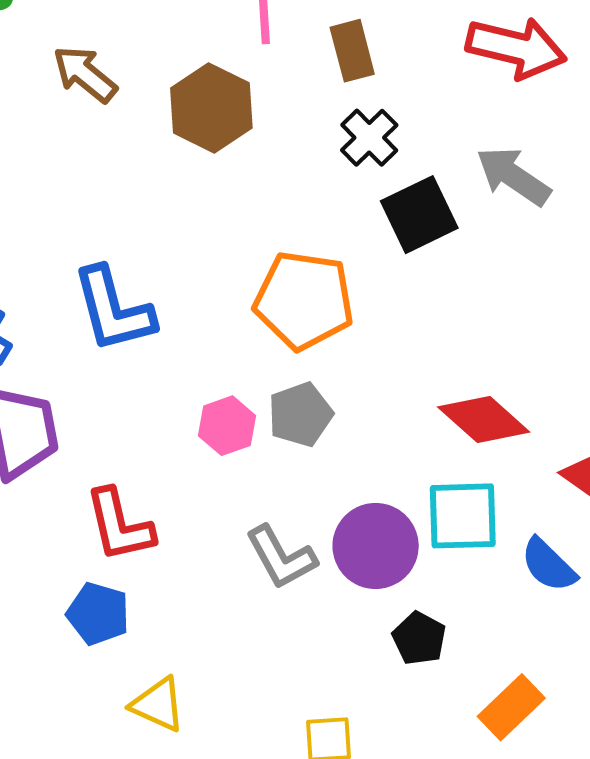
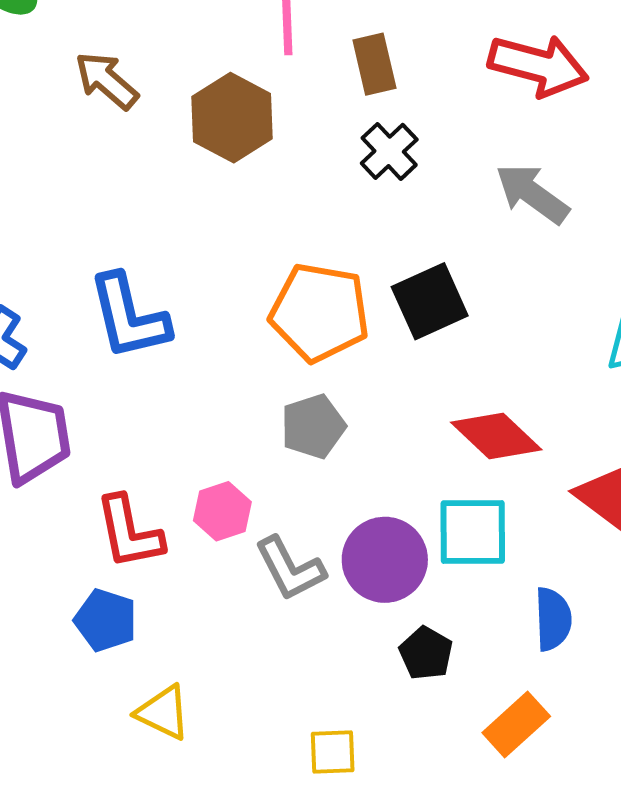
black square: (419, 215) -> (430, 301), moved
pink hexagon: (227, 426) -> (222, 511), moved
blue semicircle: (549, 565) -> (553, 619), moved, turned -138

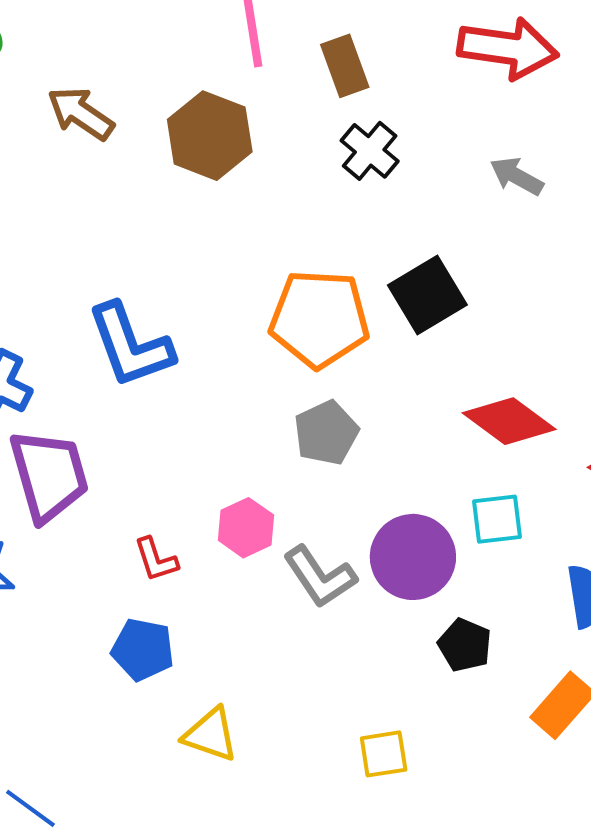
gray arrow: (532, 194) -> (517, 176), size x0.7
red L-shape: (129, 532) -> (156, 560), size x0.6
cyan square: (473, 532) -> (497, 519), size x0.7

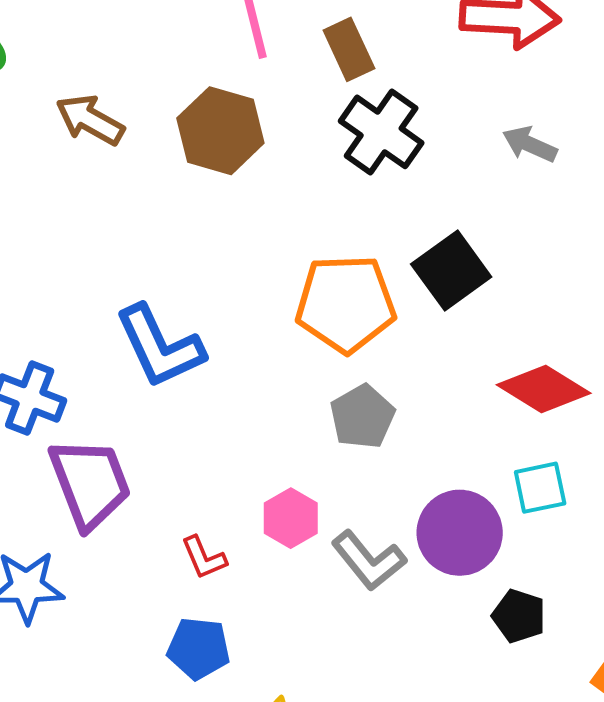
black cross: (370, 151) -> (381, 132), size x1.4

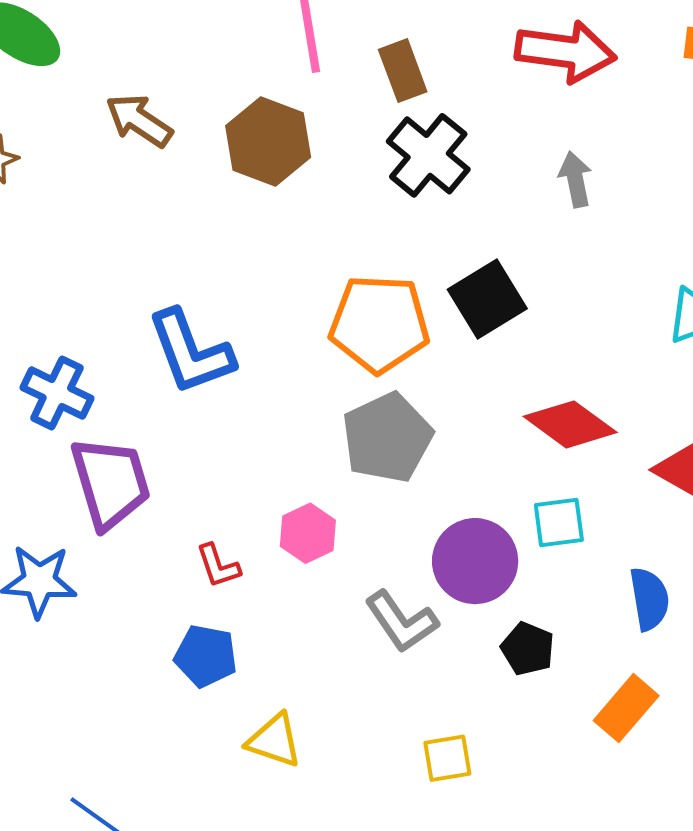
gray arrow: (530, 144) -> (575, 179), turned 50
gray pentagon: (362, 417) -> (387, 438), size x1.4
gray L-shape: (369, 561) -> (401, 622), moved

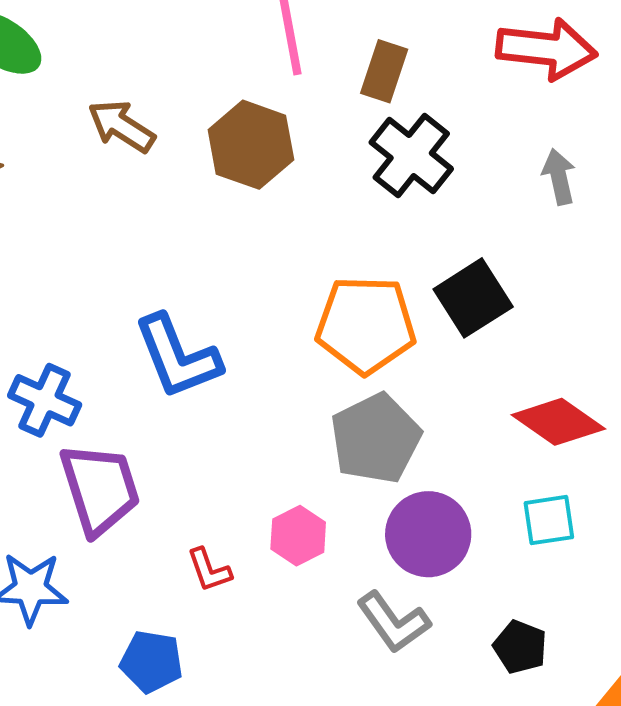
brown rectangle: (403, 71) -> (384, 71), turned 40
purple circle: (475, 561) -> (428, 534), moved
blue pentagon: (206, 656) -> (151, 662), moved

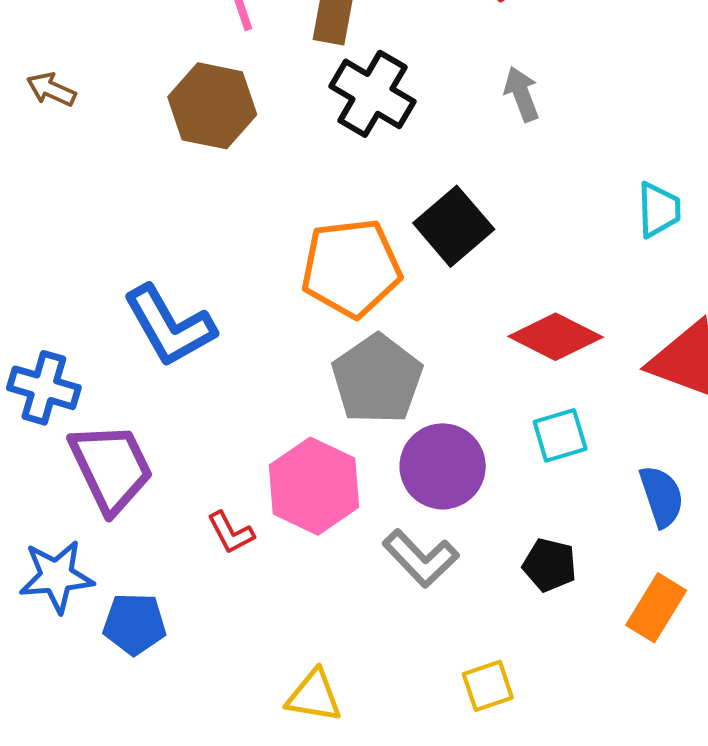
brown arrow: (121, 126) -> (51, 89), moved, size x0.7
pink hexagon: (298, 536) -> (314, 486), size x1.6
blue pentagon: (151, 662) -> (135, 624), moved

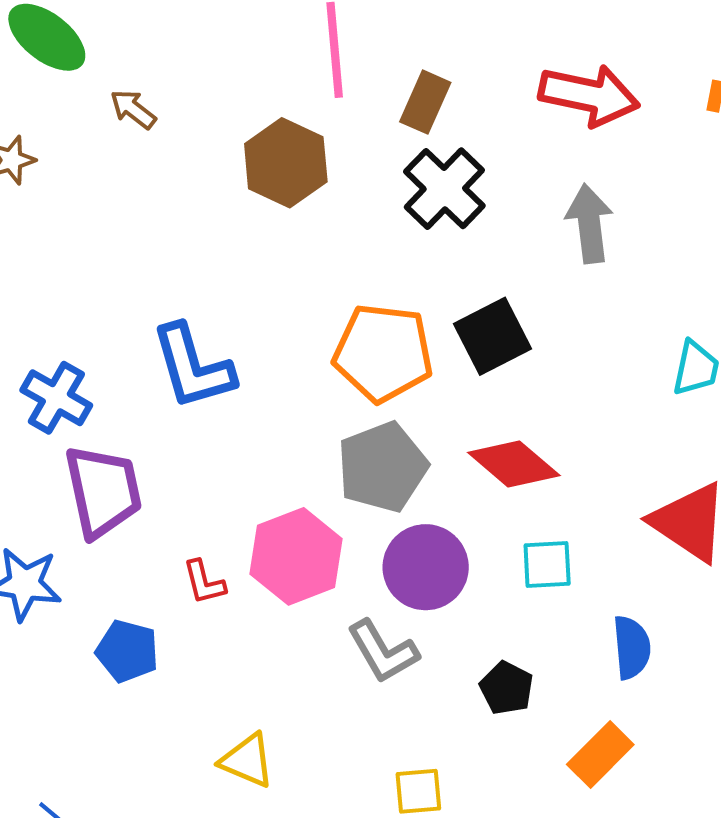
gray arrow: (522, 94) -> (589, 224), size x1.4
red diamond: (556, 337) -> (514, 464), moved
blue pentagon: (135, 624) -> (127, 651), moved

